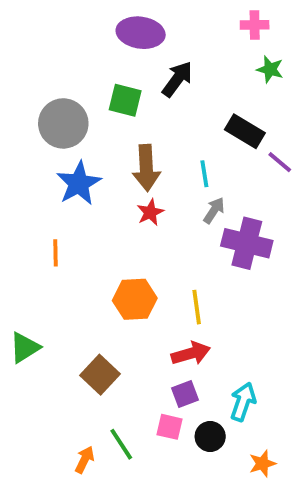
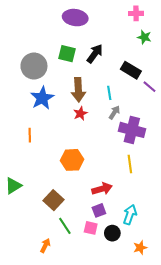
black arrow: (177, 79) -> (95, 54), moved
yellow line: (197, 307) -> (130, 164), moved
green line: (121, 444) -> (65, 226), moved

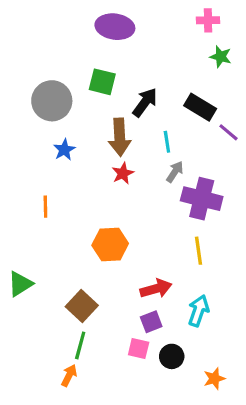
black arrow: (95, 54) -> (145, 102), moved
blue star: (42, 98) -> (64, 150), size x0.6
cyan arrow: (130, 215) -> (199, 311), moved
green line: (65, 226) -> (80, 345), moved, turned 48

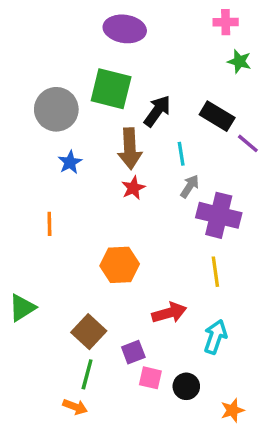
green square: (102, 82) -> (111, 89), size x1.4
purple square: (151, 322) -> (133, 352), moved
orange arrow: (69, 375) -> (75, 407), turned 85

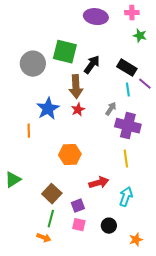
purple ellipse: (125, 29) -> (96, 17), moved
cyan line: (181, 154) -> (128, 90), moved
blue star: (70, 162) -> (48, 109), moved, size x1.6
pink square: (150, 378) -> (79, 225), moved

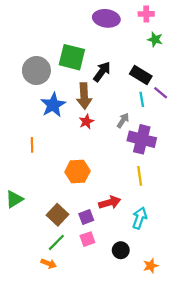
blue star: (48, 109) -> (53, 105), moved
purple square: (78, 206) -> (86, 217), moved
green line: (51, 219) -> (56, 242), turned 30
pink square: (79, 225) -> (87, 239), moved, turned -32

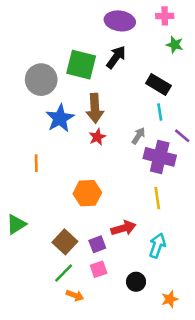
black arrow: (102, 72) -> (116, 57), moved
purple line: (161, 93) -> (182, 136), moved
orange arrow: (49, 264) -> (75, 295), moved

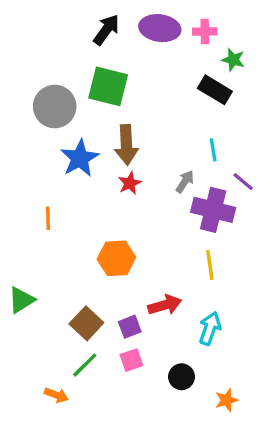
pink cross: (165, 16) -> (205, 31), moved
black arrow: (116, 57) -> (106, 30), moved
black rectangle: (158, 85) -> (215, 90), moved
orange arrow: (75, 295) -> (56, 395), moved

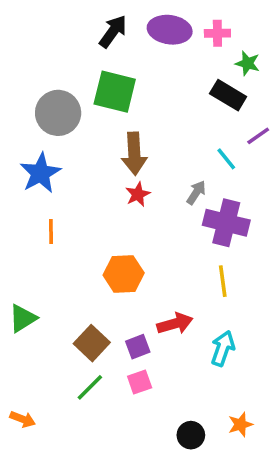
cyan line: (213, 150) -> (226, 159), turned -30
blue star: (80, 158) -> (40, 173), moved
purple line: (243, 182) -> (258, 136), moved, turned -75
black circle: (181, 377) -> (191, 435), moved
orange arrow: (56, 395) -> (23, 419), moved

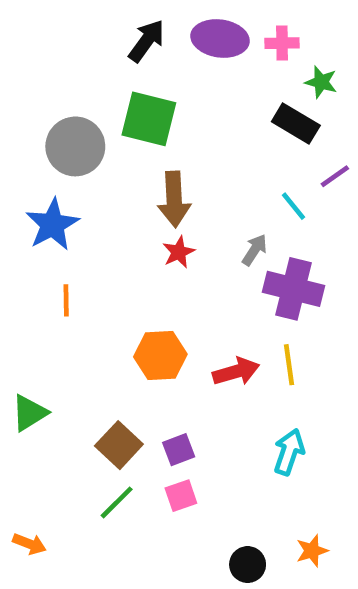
red arrow: (175, 324) -> (236, 372), moved

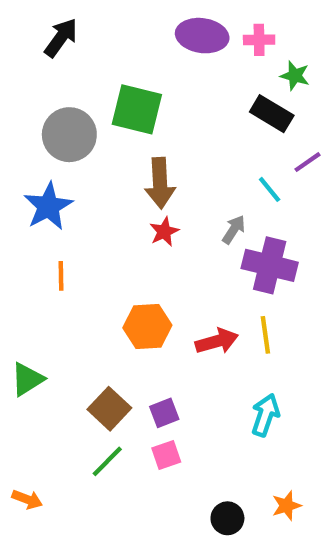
black arrow: (147, 41) -> (61, 38), moved

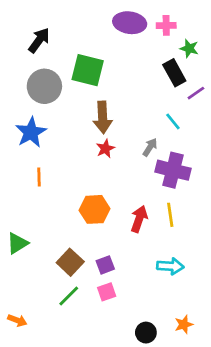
black arrow: (61, 38) -> (39, 40), moved
black rectangle: (272, 114) -> (174, 73), turned 30
purple line: (308, 162) -> (196, 93), moved
red arrow: (217, 341) -> (139, 219), turned -55
cyan arrow: (265, 415) -> (170, 266), turned 75

